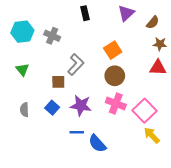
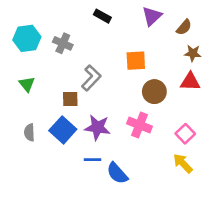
black rectangle: (85, 13) -> (102, 16), turned -48
orange square: (113, 50) -> (136, 61), turned 30
brown circle: (115, 76) -> (154, 92), moved
blue square: (52, 108) -> (63, 130), size x1.5
pink square: (145, 111) -> (185, 134), moved, size x0.7

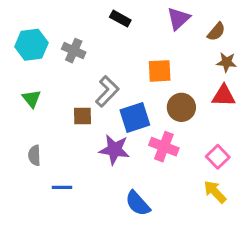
blue square: (63, 130) -> (135, 118), moved, turned 30
blue line: (92, 160) -> (62, 187), moved

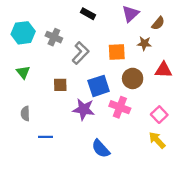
brown star: (227, 62) -> (144, 43), moved
gray L-shape: (107, 91) -> (81, 53), moved

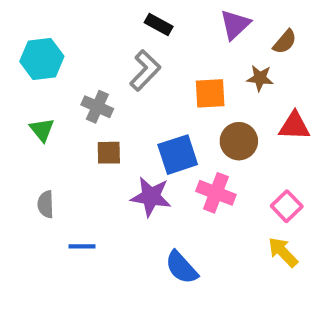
gray cross: (54, 37) -> (97, 107), moved
gray L-shape: (81, 53) -> (145, 70), moved

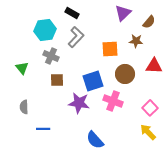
black rectangle: (159, 24) -> (72, 13), moved
cyan hexagon: (42, 59) -> (45, 30), moved

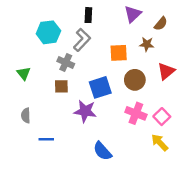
black rectangle: (72, 13) -> (88, 15), moved, turned 64
gray cross: (51, 56) -> (66, 63), moved
red triangle: (154, 66) -> (166, 71), turned -42
pink cross: (113, 101) -> (136, 113), moved

